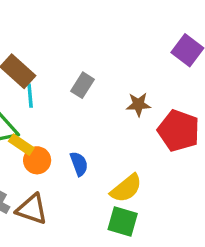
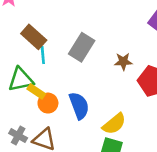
gray rectangle: (83, 85) -> (82, 47), size x1.5
blue semicircle: (79, 164) -> (79, 106), size x1.5

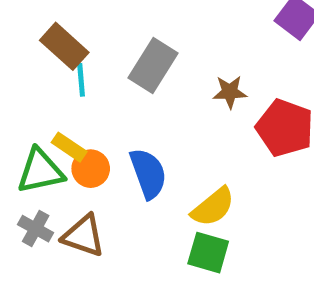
green triangle: (21, 80) -> (40, 171), moved

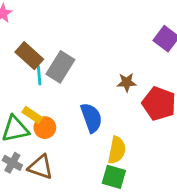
gray rectangle: (153, 66) -> (60, 67), moved
blue semicircle: (148, 173) -> (91, 118), moved
yellow semicircle: (213, 207) -> (117, 150), turned -40

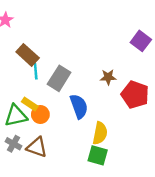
gray rectangle: (60, 67) -> (59, 78), moved

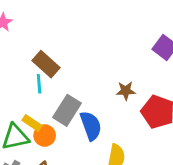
brown rectangle: (28, 55) -> (46, 64), moved
gray rectangle: (59, 78) -> (67, 110), moved

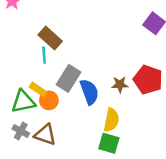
brown star: (126, 91) -> (120, 85), moved

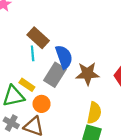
brown star: (120, 85) -> (87, 74), moved, size x1.5
blue semicircle: (89, 92) -> (64, 57), moved
orange circle: (49, 100) -> (42, 104), moved

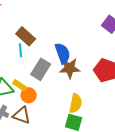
blue semicircle: (64, 57) -> (63, 53), moved
yellow rectangle: (27, 85) -> (20, 85), moved

